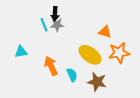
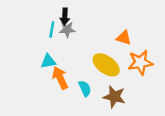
cyan line: (44, 25) -> (52, 29), turned 32
cyan triangle: (21, 52) -> (48, 61), moved

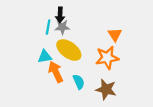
orange triangle: (124, 38) -> (115, 35), turned 40
orange star: (140, 62) -> (107, 58), moved
yellow ellipse: (106, 65) -> (69, 50), moved

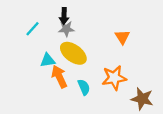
cyan line: (48, 27) -> (33, 29), moved, turned 32
orange star: (107, 58) -> (114, 78), moved
brown star: (106, 89) -> (142, 99), moved

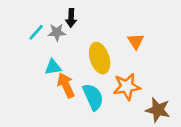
gray star: (66, 29) -> (57, 32), moved
yellow ellipse: (73, 53) -> (100, 58), moved, turned 36
cyan semicircle: (84, 87) -> (93, 97), size x1.5

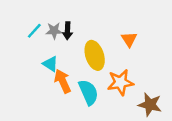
black arrow: (71, 18) -> (68, 31), moved
cyan triangle: (53, 67) -> (50, 64), turned 42

